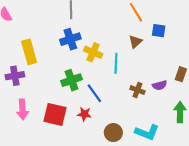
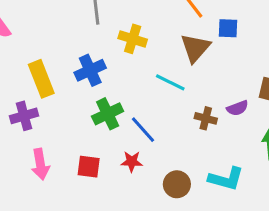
blue cross: (70, 39) -> (90, 70), moved
brown triangle: (135, 42) -> (195, 48), size x1.5
yellow cross: (93, 52) -> (133, 39), moved
cyan line: (116, 63) -> (170, 82), turned -60
red square: (55, 114) -> (89, 167), size x0.7

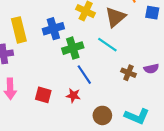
brown triangle: (195, 48) -> (115, 17), moved
green cross: (108, 114) -> (73, 48), moved

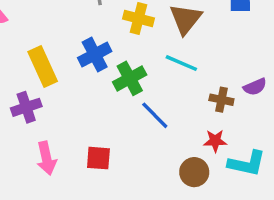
red star: (73, 95) -> (215, 141), moved

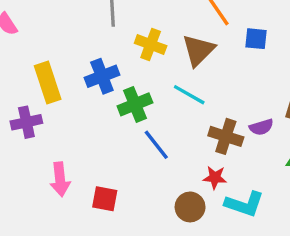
brown cross: (221, 100) -> (226, 136), size x1.4
pink arrow: (46, 158) -> (60, 179), moved
red square: (98, 158) -> (105, 199), moved

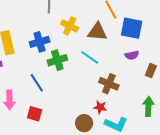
blue square: (256, 39) -> (132, 28), size x1.6
brown triangle: (198, 50) -> (97, 32), turned 45
purple semicircle: (261, 127) -> (132, 55), moved
blue line: (156, 145) -> (37, 83), moved

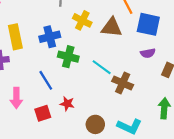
cyan line: (90, 57) -> (102, 67), moved
green cross: (57, 60) -> (68, 57), turned 30
red star: (100, 107) -> (67, 104), moved
red square: (35, 114) -> (43, 113), turned -35

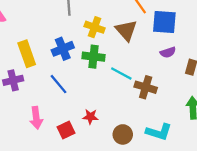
brown triangle: (112, 27) -> (126, 30), turned 50
green cross: (68, 57) -> (93, 57), moved
blue line: (46, 80) -> (58, 84), moved

